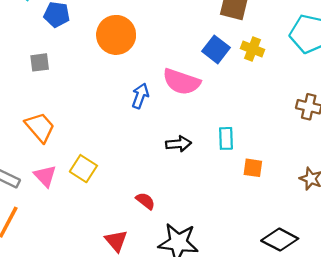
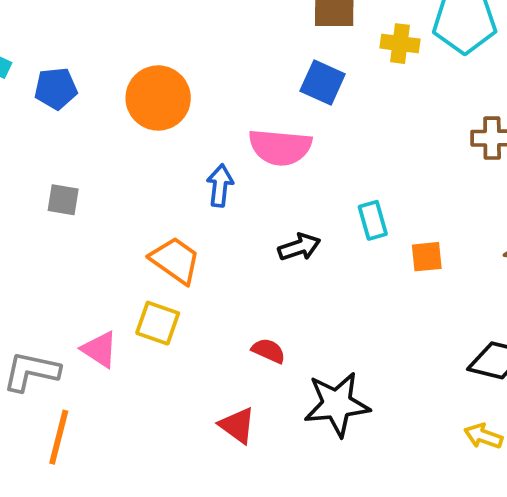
yellow cross: (253, 49) -> (400, 44), moved
gray square: (40, 62) -> (63, 200), moved, turned 30
orange trapezoid: (40, 127) -> (175, 260), moved

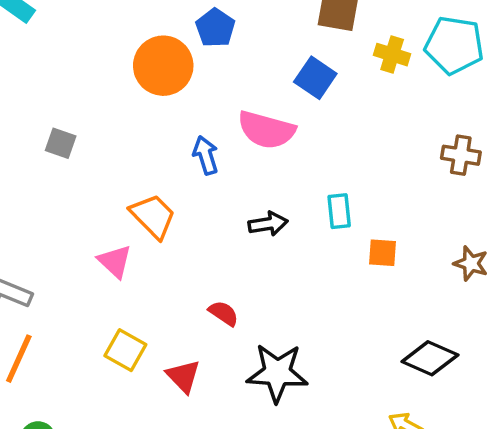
blue pentagon: (56, 88) -> (215, 28), moved, turned 30
blue arrow: (220, 186) -> (206, 155), turned -33
yellow square: (158, 323) -> (125, 350), moved
pink triangle: (100, 349) -> (115, 261), moved

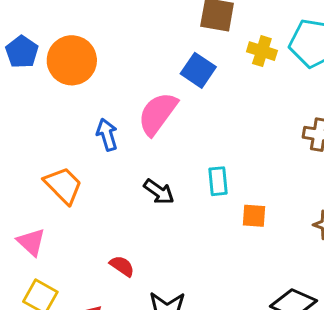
blue pentagon: (215, 28) -> (22, 52), moved
pink semicircle: (266, 130) -> (158, 114), turned 111
black arrow: (268, 224) -> (159, 192), turned 44
pink triangle: (115, 261) -> (31, 242), moved

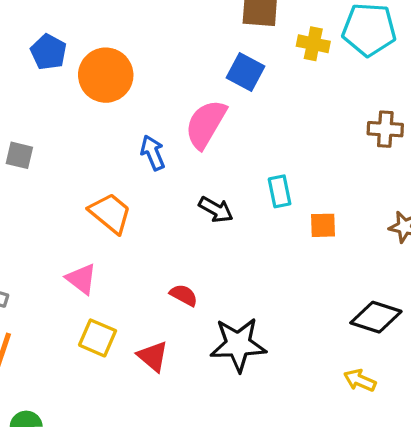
blue pentagon: (22, 52) -> (48, 52), moved

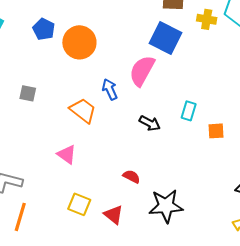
blue square: (246, 72) -> (166, 38), size x1.4
cyan rectangle: (280, 191) -> (189, 111), turned 30
orange trapezoid: (110, 213) -> (83, 110), moved
pink triangle: (81, 279) -> (67, 154), moved

